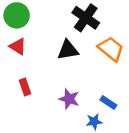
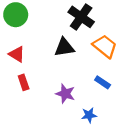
red triangle: (18, 46) -> (17, 54), moved
blue rectangle: (108, 102) -> (103, 82), moved

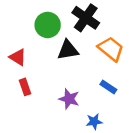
green circle: (16, 15) -> (48, 25), moved

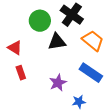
blue rectangle: (108, 87) -> (91, 73), size x1.6
purple star: (69, 99) -> (58, 83), turned 30

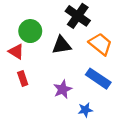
green circle: (40, 21) -> (30, 31), moved

